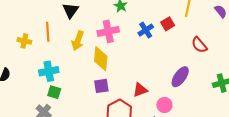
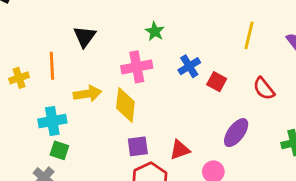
red square: (168, 24) -> (217, 82), moved, turned -32
yellow cross: (24, 41) -> (19, 78), turned -32
yellow arrow: (78, 41) -> (87, 94), moved, turned -120
purple square: (101, 86) -> (138, 146), moved

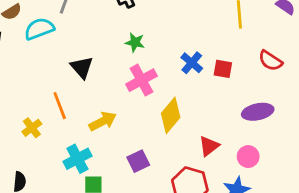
green star: (155, 31) -> (135, 42), moved
yellow diamond: (125, 105) -> (171, 115), moved, turned 52
purple ellipse: (236, 133) -> (258, 112), turned 60
purple square: (138, 146) -> (138, 161), moved

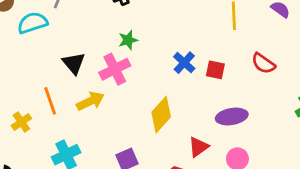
green star: (135, 42) -> (128, 40), turned -30
pink cross: (141, 80) -> (115, 69), moved
purple ellipse: (258, 112) -> (232, 116), moved
yellow arrow: (103, 121) -> (90, 101), moved

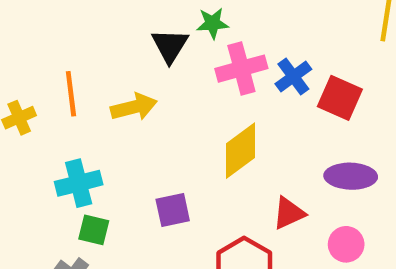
black triangle: (74, 63) -> (170, 46), moved
pink cross: (115, 69) -> (241, 69), moved
red square: (215, 70) -> (340, 98), size x1.4

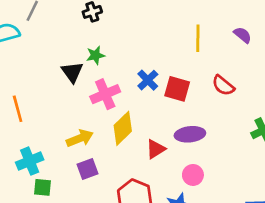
pink cross: (241, 69) -> (105, 94), moved
yellow arrow: (134, 107) -> (80, 138), moved
red triangle: (289, 213) -> (156, 149), moved

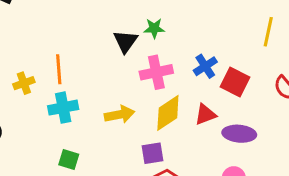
red triangle: (156, 149) -> (205, 114), moved
cyan cross: (30, 161) -> (63, 108), moved
purple square: (88, 169) -> (152, 153), moved

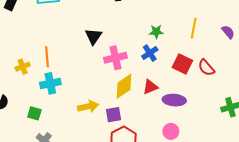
green star: (154, 28) -> (156, 32), moved
red square: (235, 82) -> (182, 64), moved
yellow arrow: (120, 114) -> (88, 107), moved
green square: (69, 159) -> (34, 113), moved

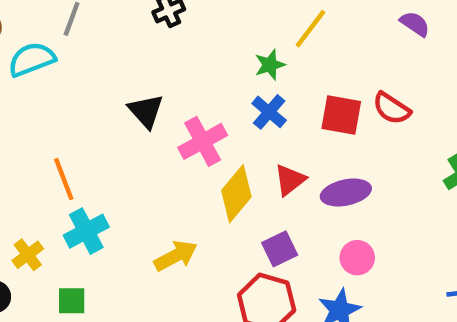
yellow line: (194, 28) -> (311, 29), moved, turned 42
yellow cross: (23, 67) -> (28, 255), moved
purple square: (114, 115) -> (280, 249), moved

